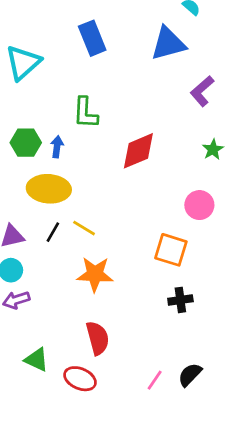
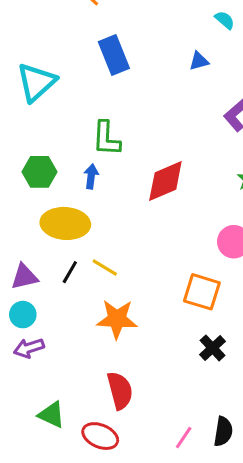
blue triangle: (168, 44) -> (199, 61), size x0.5
blue arrow: (57, 147) -> (91, 176), moved
black cross: (180, 300) -> (213, 348), turned -35
black semicircle: (190, 375) -> (223, 431), turned 145

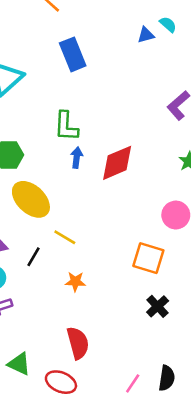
blue triangle: (199, 61) -> (146, 35), moved
blue arrow: (91, 176) -> (77, 158), moved
yellow ellipse: (65, 223) -> (31, 199), turned 39
black line: (70, 272) -> (34, 257), moved
orange star: (117, 319) -> (75, 282), size x0.6

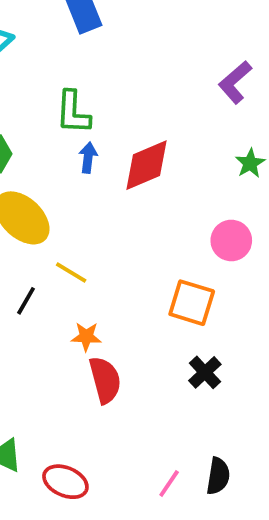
red semicircle: (78, 343) -> (105, 380), moved

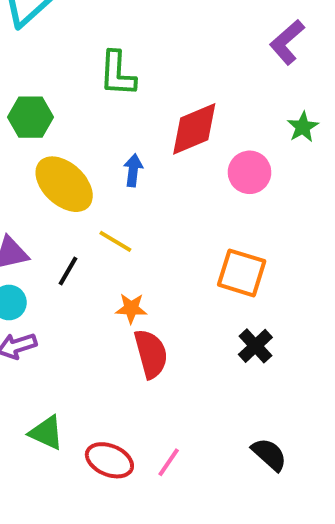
blue arrow: (88, 158) -> (133, 170), moved
pink circle: (231, 240) -> (250, 172), moved
black semicircle: (218, 476) -> (269, 454), turned -57
pink line: (169, 484) -> (169, 462), moved

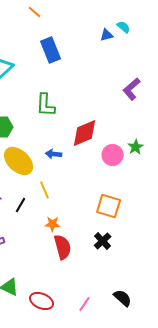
green star: (303, 127) -> (136, 147), moved
blue arrow: (133, 170) -> (54, 154), turned -91
yellow line: (115, 241) -> (45, 190), turned 36
black cross: (255, 346) -> (103, 241), moved
pink line: (169, 462) -> (85, 304), moved

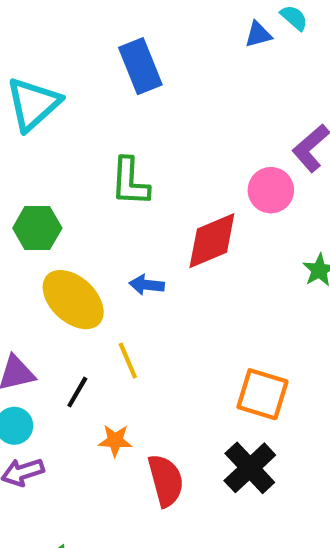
pink circle: (113, 155) -> (271, 190), moved
orange star: (53, 224) -> (115, 440), moved
black cross: (103, 241) -> (250, 468), size x1.4

